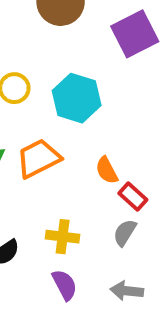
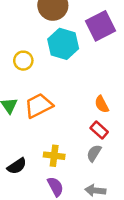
cyan hexagon: (77, 98) -> (63, 44), moved
orange semicircle: (107, 170) -> (102, 104), moved

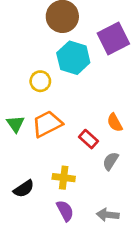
yellow circle: (23, 61) -> (40, 81), moved
red rectangle: (99, 130) -> (89, 139), moved
gray semicircle: (94, 153) -> (111, 161), moved

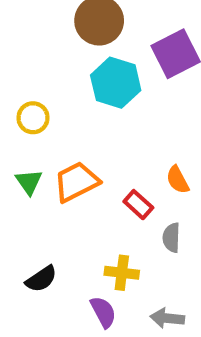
yellow circle: (40, 81) -> (33, 118), moved
gray semicircle: (111, 161) -> (171, 238), turned -30
yellow cross: (64, 178) -> (122, 273), moved

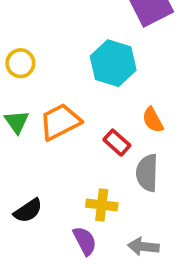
cyan hexagon: (116, 83) -> (113, 63), moved
gray semicircle: (171, 238) -> (147, 173), size x1.4

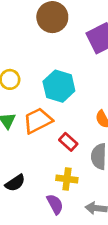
cyan hexagon: (113, 63) -> (59, 86), moved
red rectangle: (117, 143) -> (68, 142), moved

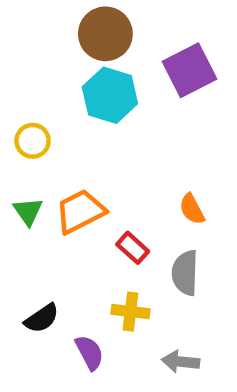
cyan hexagon: (59, 86) -> (110, 95), moved
purple semicircle: (55, 204) -> (89, 352), moved

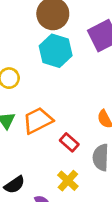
yellow cross: (130, 312) -> (68, 181), turned 35

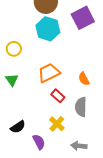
orange trapezoid: (38, 120) -> (49, 73), moved

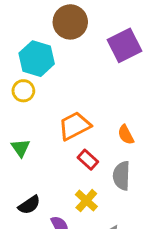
cyan hexagon: (48, 29) -> (37, 59), moved
green triangle: (12, 80) -> (20, 148), moved

